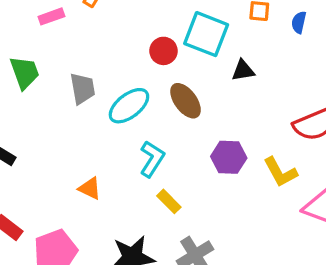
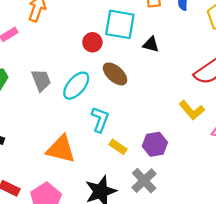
black triangle: (243, 70) -> (151, 44), turned 36
purple hexagon: (229, 157) -> (155, 144), moved
orange triangle: (90, 188) -> (61, 149), size x1.8

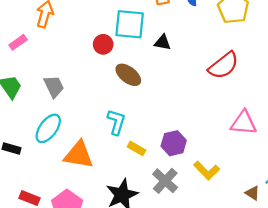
cyan ellipse: (76, 86) -> (48, 128), moved
yellow L-shape: (192, 110) -> (206, 171), moved

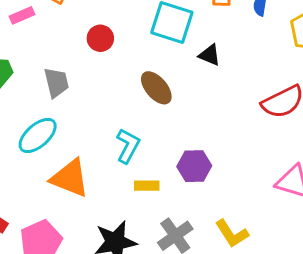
red circle: (103, 44) -> (100, 38), moved
purple hexagon: (174, 143) -> (194, 166), moved
yellow rectangle: (136, 148) -> (147, 186), turned -42

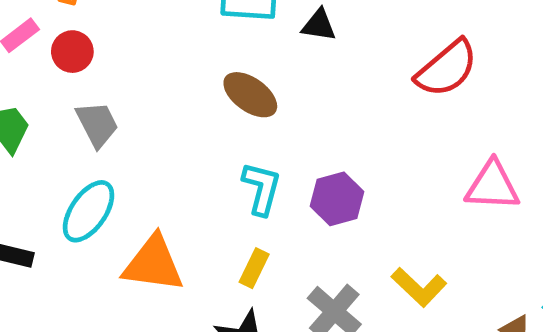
red circle: (100, 38) -> (72, 52), moved
cyan L-shape: (128, 146) -> (262, 188), moved
yellow rectangle: (147, 186) -> (254, 268), moved, turned -50

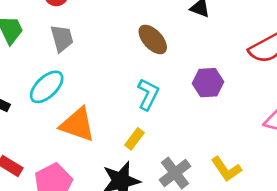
purple hexagon: (337, 199) -> (208, 83), moved

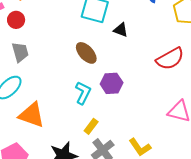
purple hexagon: (208, 83) -> (112, 83), moved
yellow rectangle: (134, 139) -> (91, 126), moved

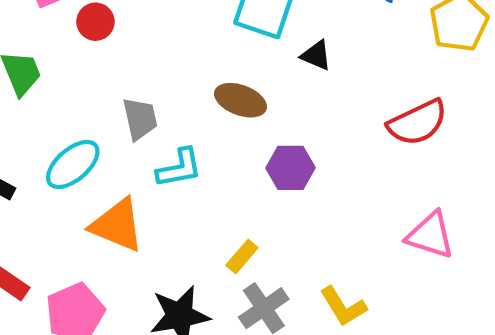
gray trapezoid: (20, 52) -> (140, 119), moved
brown ellipse: (86, 53) -> (240, 100), turned -30
cyan L-shape: (83, 93) -> (179, 168), moved, turned 50

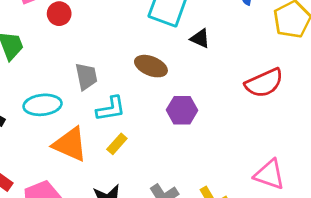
cyan ellipse: (73, 164) -> (43, 105), turned 33
pink triangle: (430, 235) -> (270, 174), moved
yellow rectangle: (242, 256) -> (117, 144), moved

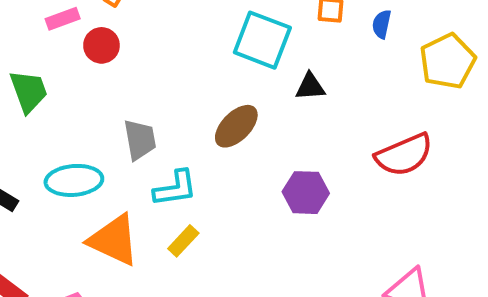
black triangle: (200, 38) -> (310, 87), turned -30
brown ellipse: (151, 66) -> (236, 126), turned -68
purple hexagon: (182, 110) -> (306, 193), moved

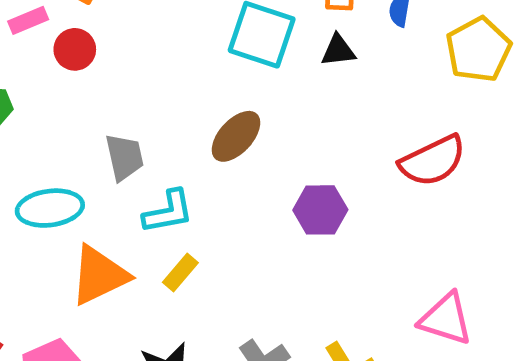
black triangle: (310, 87) -> (338, 50), moved
orange triangle: (114, 240) -> (99, 275), turned -48

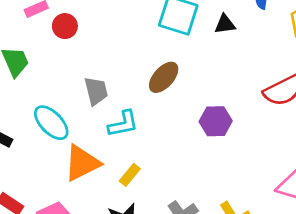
cyan ellipse: (50, 208) -> (51, 123), turned 54
yellow rectangle: (180, 273) -> (130, 175), moved

